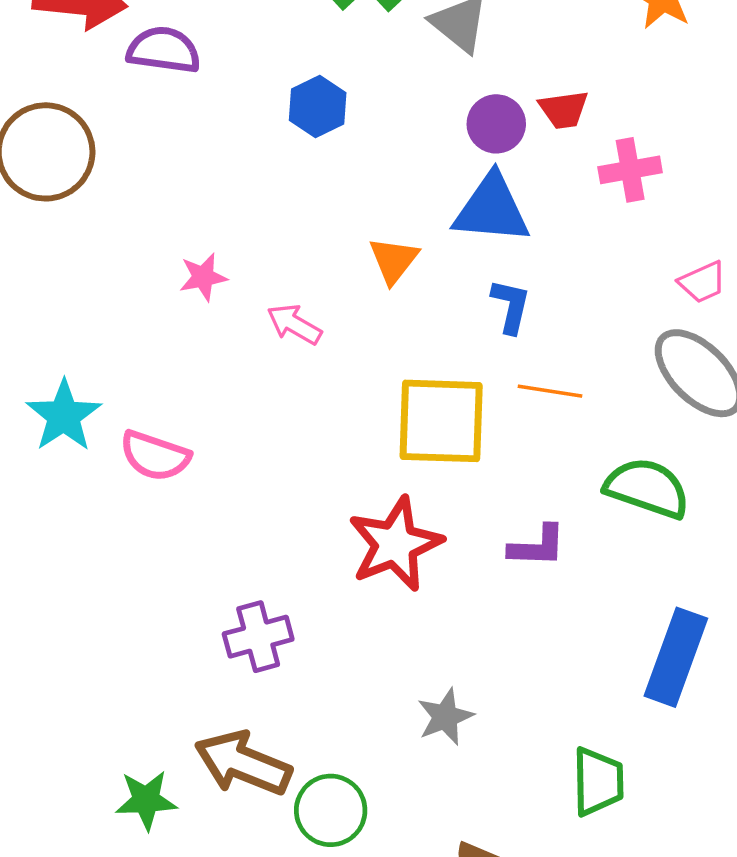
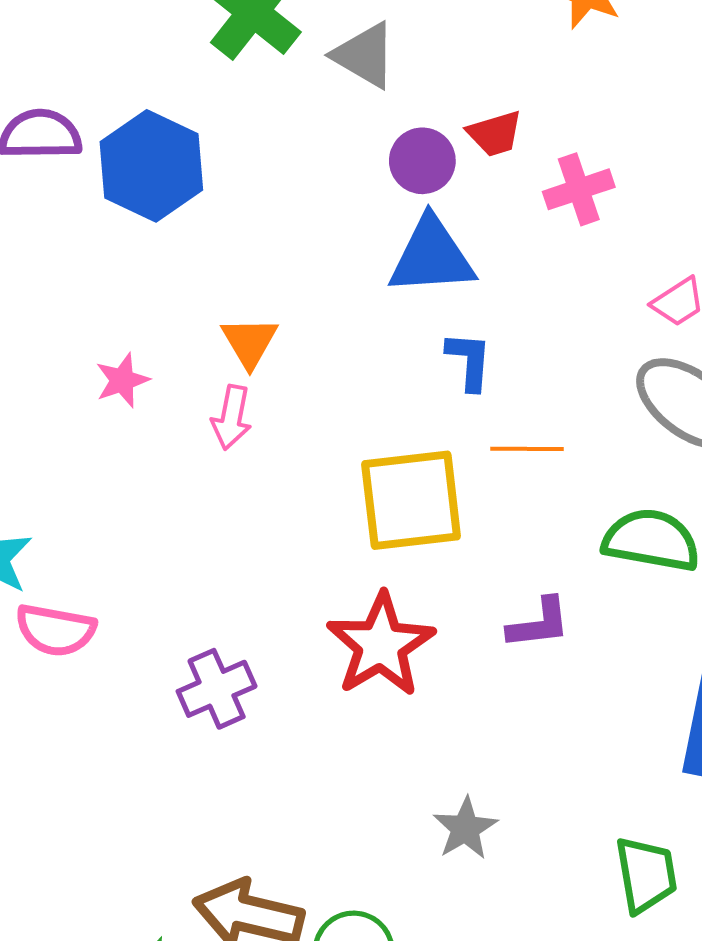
blue hexagon: (318, 106) -> (151, 166), moved, size x1.6
orange triangle: (394, 260) -> (250, 342), moved
pink arrow: (294, 324) -> (232, 417), turned -100
pink semicircle: (155, 456) -> (55, 630), moved
purple cross: (258, 637) -> (217, 689), moved

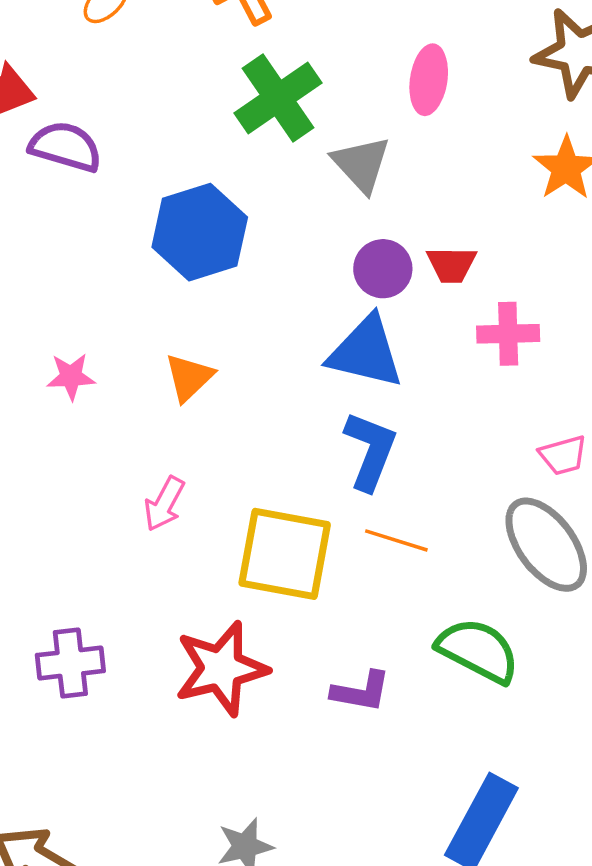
blue hexagon: (151, 166) -> (200, 232), moved
blue L-shape: (469, 361) -> (370, 451), size x1.4
pink arrow: (232, 417) -> (164, 504), moved

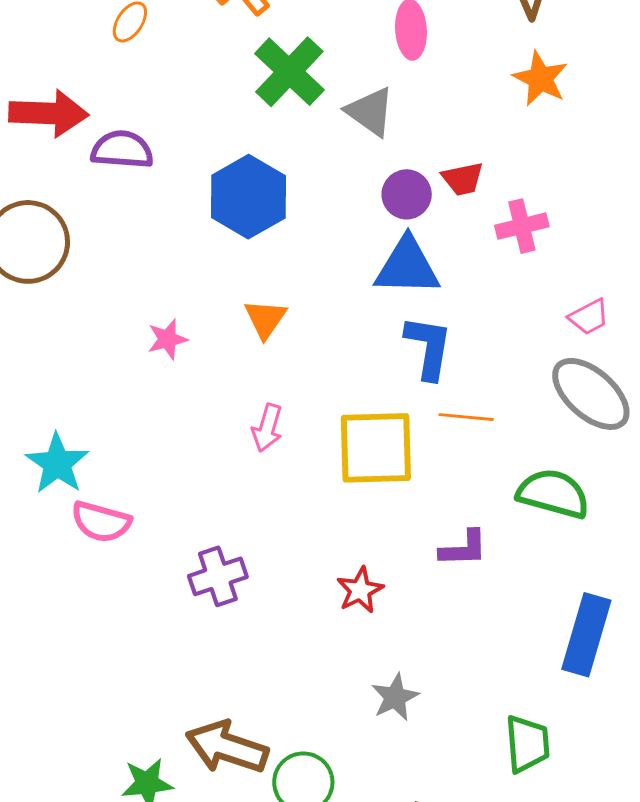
red star: (221, 669) -> (360, 590), moved, size x0.6

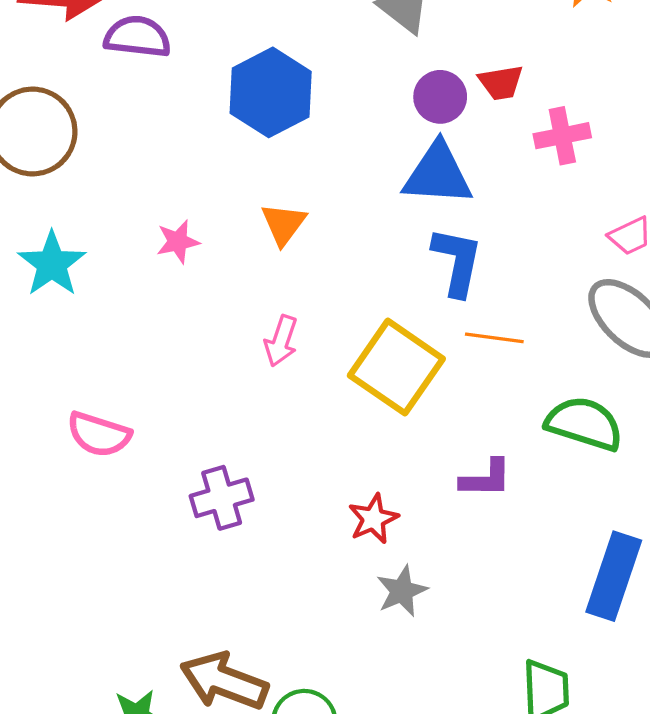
yellow square: (376, 448) -> (396, 367), turned 34
cyan star: (57, 464) -> (52, 264), moved
gray star: (395, 697) -> (402, 591), moved

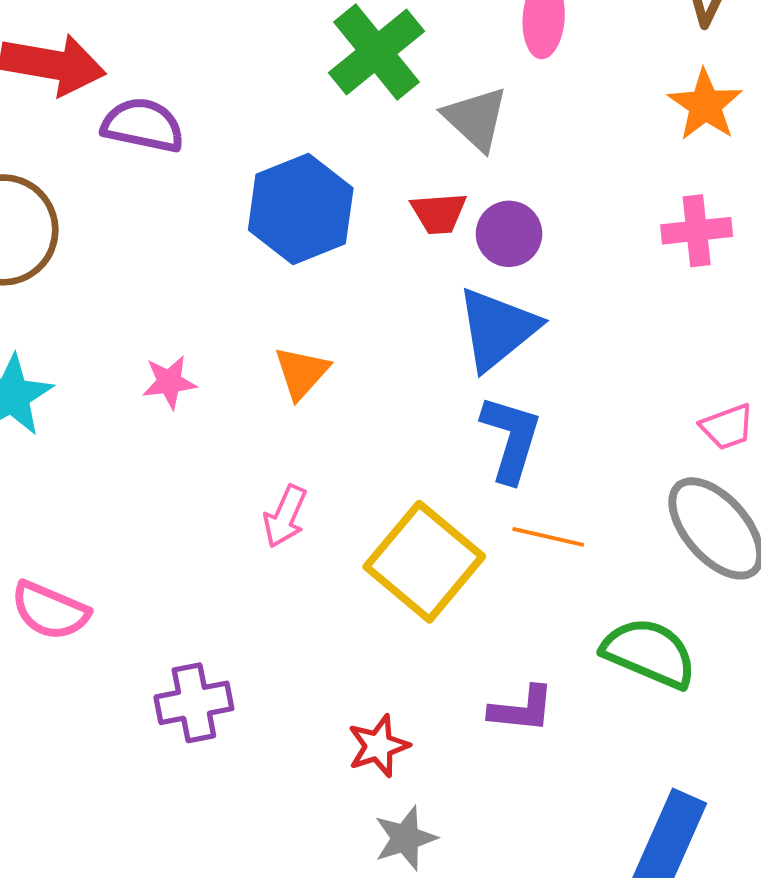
red trapezoid: (501, 83) -> (439, 213), moved
pink cross: (562, 136) -> (697, 231), moved
blue triangle: (438, 174) -> (497, 329), turned -48

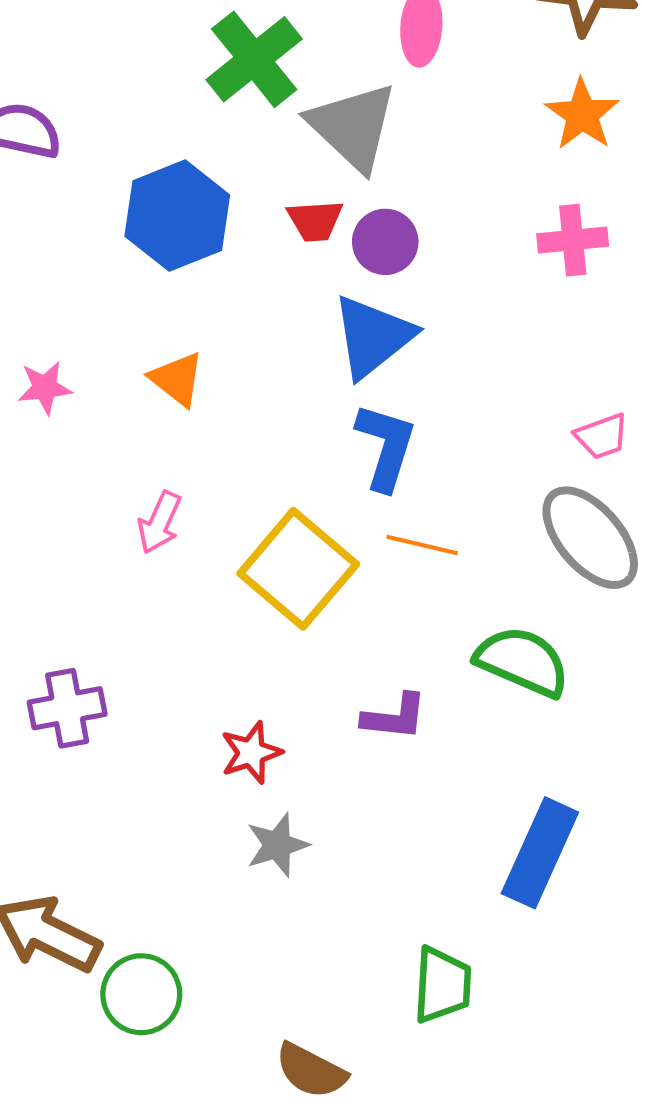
gray triangle: (476, 119) -> (353, 126), size x1.4
orange triangle: (302, 373) -> (177, 379), turned -34

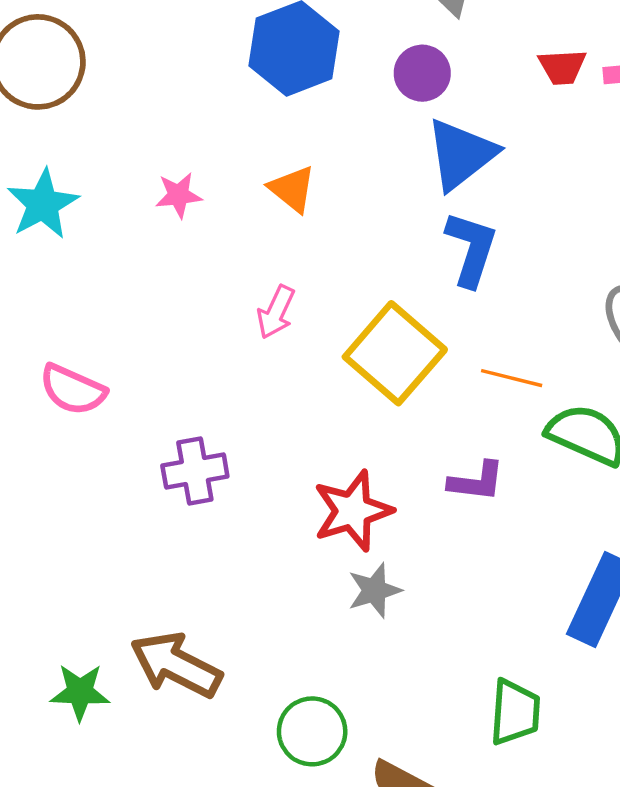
red trapezoid: (315, 221) -> (562, 67), moved
purple circle: (385, 242) -> (422, 73), moved
orange line: (422, 545) -> (512, 378), moved
red star: (251, 753) -> (353, 511), size x1.5
green circle: (141, 994) -> (312, 731), moved

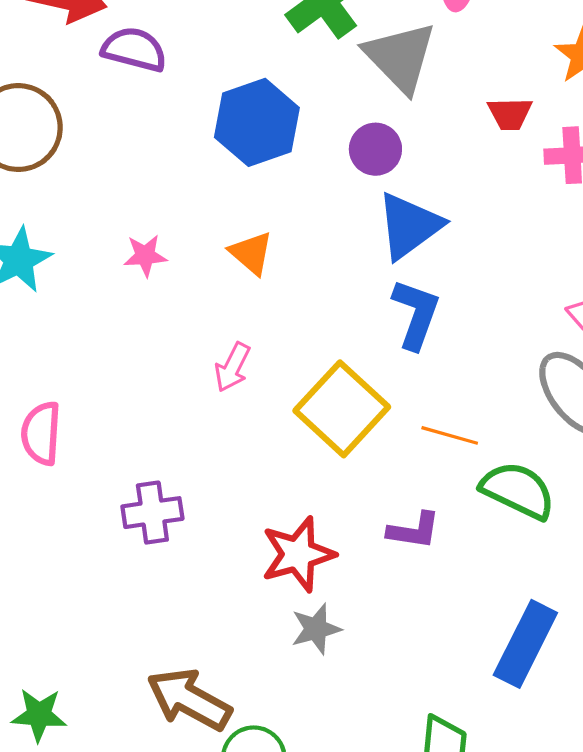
red trapezoid: (562, 67) -> (510, 114), moved
pink semicircle: (73, 390) -> (41, 433), turned 68
brown arrow: (176, 665) -> (189, 699), moved

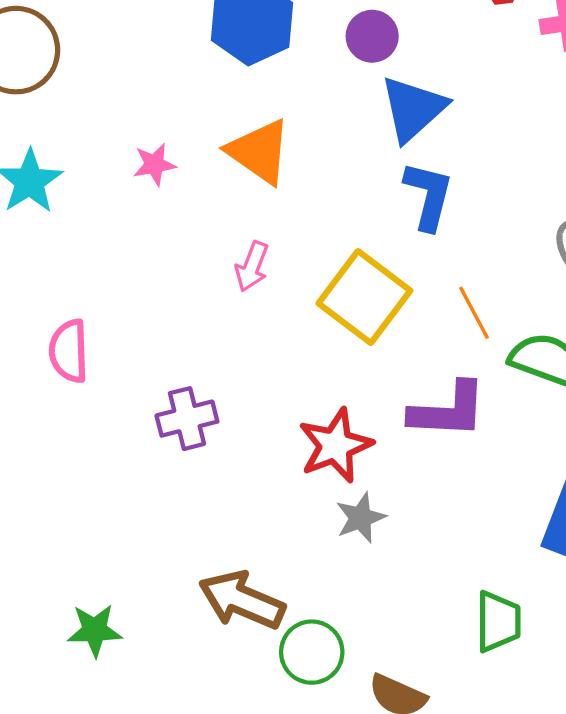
orange triangle: (251, 253) -> (259, 152), size x1.5
orange line: (450, 435) -> (474, 313), turned 52
purple L-shape: (414, 530) -> (448, 410), size x1.5

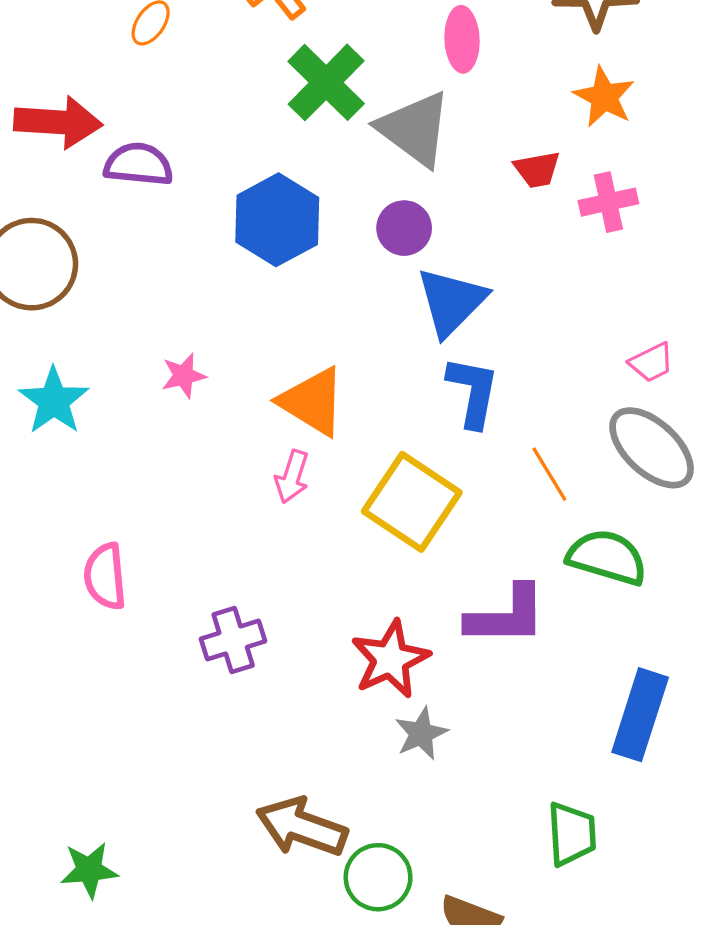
orange triangle: (259, 152) -> (312, 402), moved
orange line: (474, 313) -> (549, 474), moved
green star: (95, 630) -> (89, 870), moved

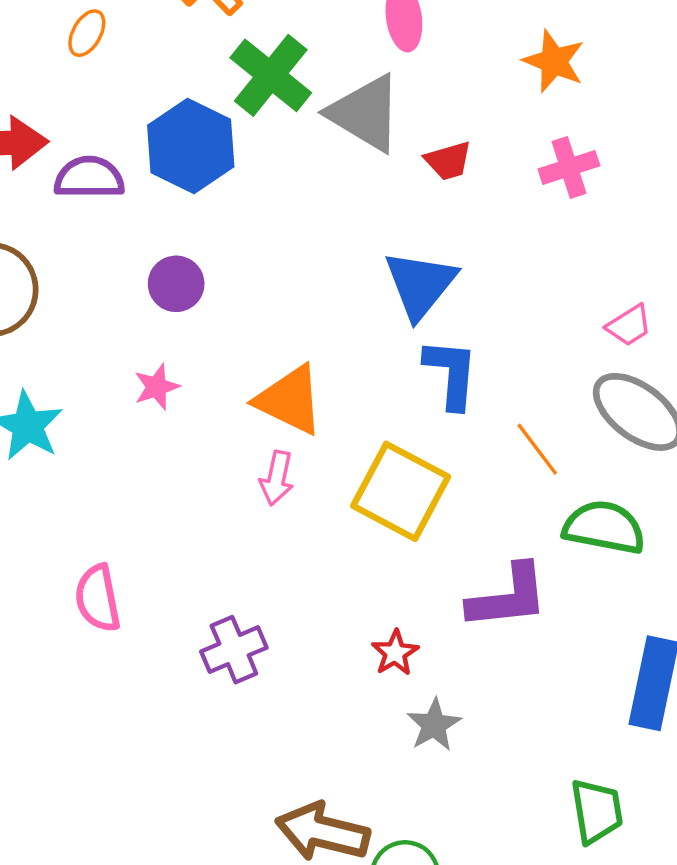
red trapezoid: (537, 169) -> (448, 161), moved
blue hexagon: (277, 220) -> (191, 146), moved
purple circle: (404, 228) -> (176, 284), moved
red star: (390, 659) -> (395, 653), size x0.6

